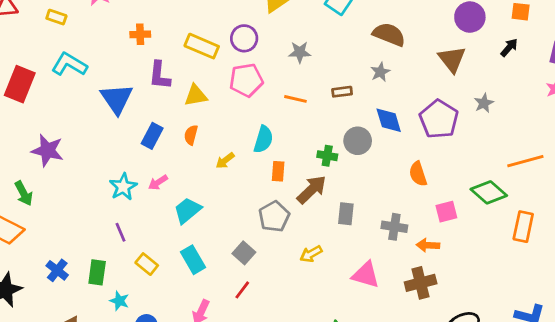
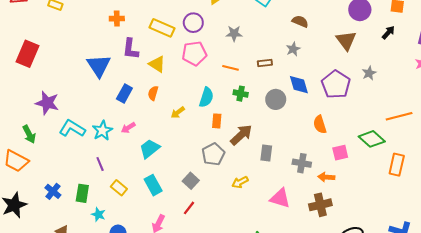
brown semicircle: (389, 34) -> (300, 21), size x0.7
cyan L-shape: (69, 64) -> (72, 129), moved
yellow triangle: (196, 95) -> (157, 64), turned 42
green cross: (327, 156) -> (241, 94), moved

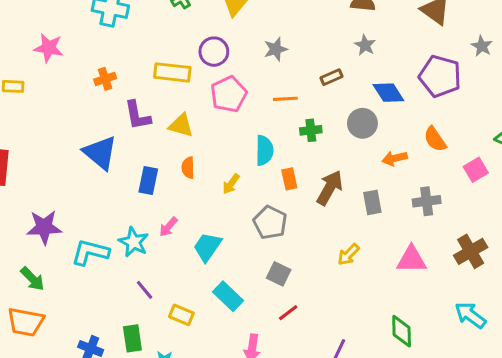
gray pentagon: (213, 154) -> (270, 222), moved
orange arrow: (326, 177) -> (395, 158), moved
red line: (189, 208) -> (288, 313), turned 32

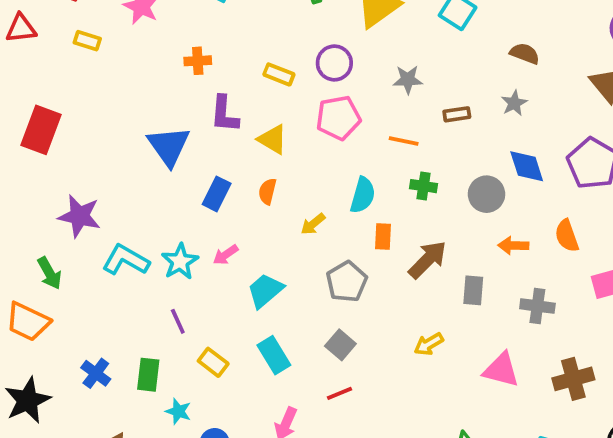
yellow rectangle: (172, 72) -> (279, 74), size x0.7
brown rectangle: (332, 77) -> (457, 114), moved

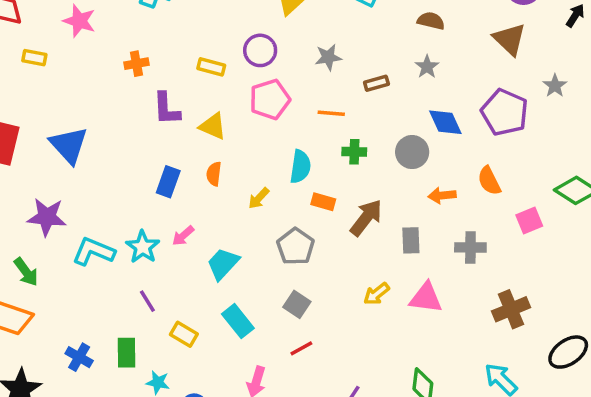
blue triangle: (169, 146) -> (69, 145), moved
orange rectangle: (383, 236) -> (323, 202), turned -70
pink triangle: (501, 370) -> (426, 298), moved

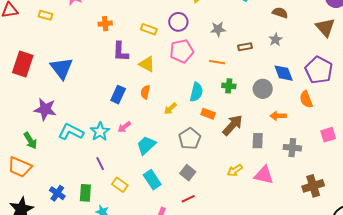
orange semicircle: (489, 181) -> (306, 99), moved

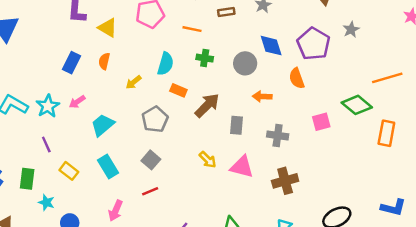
yellow arrow: (235, 170) -> (208, 160), turned -105
brown cross: (313, 186) -> (285, 181), moved

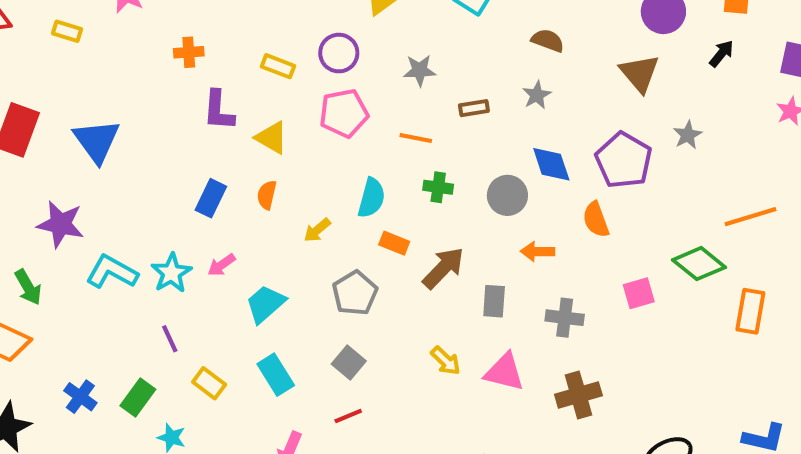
green rectangle: (27, 179) -> (138, 398), turned 30

